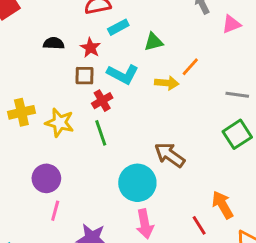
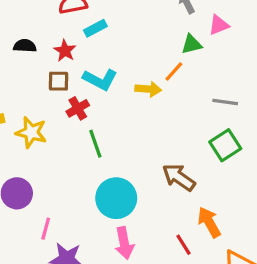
green triangle: (154, 42) -> (192, 44), moved
green line: (101, 133) -> (95, 144), moved
brown arrow: (170, 155) -> (179, 177), moved
pink line: (55, 211) -> (46, 229), moved

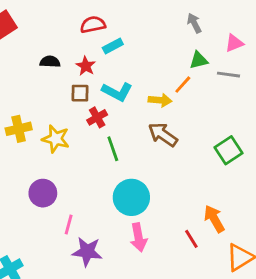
pink triangle: (219, 25) -> (234, 43), moved
gray line: (225, 102) -> (229, 75), moved
brown arrow: (179, 177) -> (163, 135), moved

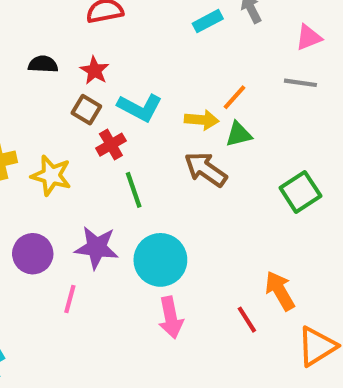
cyan rectangle: (113, 46) -> (208, 21), moved
green triangle: (199, 60) -> (239, 134), moved
brown square: (80, 93) -> (86, 110), turned 30
purple star: (87, 252) -> (97, 248), moved

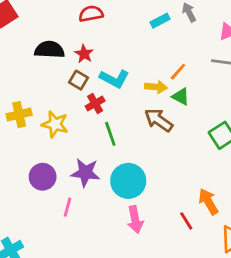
black semicircle: (43, 64) -> (49, 50), size x1.5
green triangle: (239, 134) -> (181, 97), turned 42

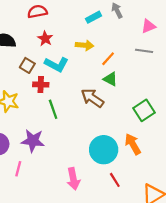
red star: (84, 54) -> (45, 39), moved
yellow arrow: (156, 87) -> (85, 45), moved
red cross: (95, 104) -> (41, 85), turned 32
cyan circle: (128, 181) -> (104, 150), moved
orange arrow: (208, 202) -> (133, 144), moved

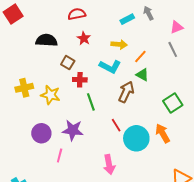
gray line: (144, 51) -> (173, 49), turned 56
cyan L-shape: (56, 64) -> (110, 67), moved
brown arrow: (92, 98) -> (126, 92), turned 80
red line: (115, 180) -> (116, 125), moved

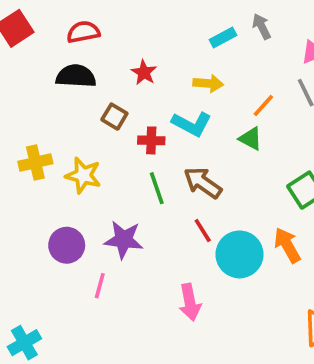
red semicircle: (77, 14) -> (83, 32), moved
orange line: (140, 57) -> (263, 106), moved
red cross: (80, 80) -> (151, 140), moved
brown arrow: (126, 92) -> (203, 183), moved, turned -80

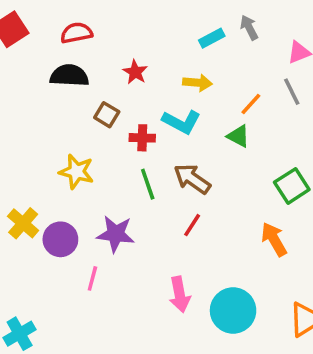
yellow cross: (35, 162) -> (23, 223), moved, turned -36
red line: (203, 231) -> (192, 225), turned 65
cyan circle: (239, 254) -> (233, 311), moved

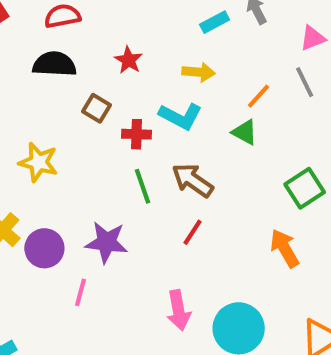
yellow star: (76, 172) -> (38, 162), moved

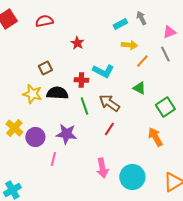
black semicircle: (54, 64) -> (57, 93), moved
yellow arrow: (199, 72) -> (129, 45), moved
brown square: (96, 108) -> (45, 68), moved, turned 32
green triangle: (245, 132) -> (139, 88), moved

